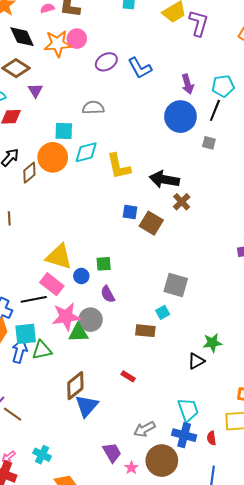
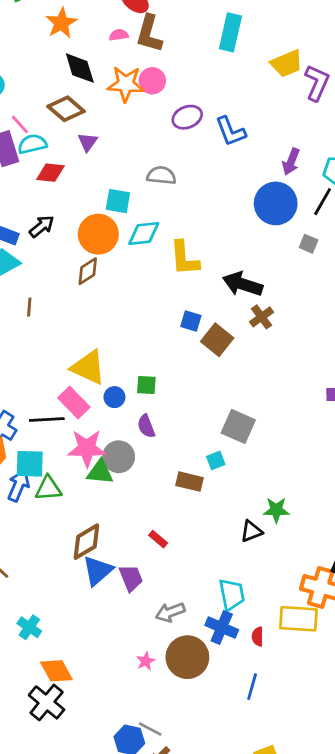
purple arrow: (188, 84) -> (291, 162), turned 30
brown diamond: (29, 173) -> (88, 271), moved
purple trapezoid: (112, 453) -> (131, 578), moved

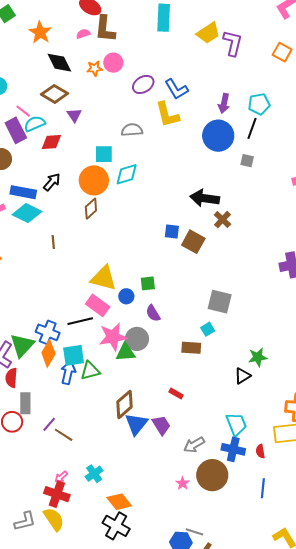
orange star: (126, 84) -> (95, 68), size x0.6
yellow L-shape: (184, 258) -> (167, 115), moved
cyan cross: (29, 627) -> (94, 474), turned 30

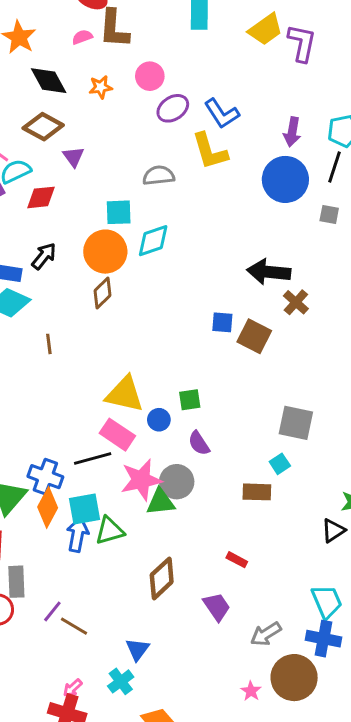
pink circle: (113, 63) -> (150, 76), moved
blue triangle: (136, 424) -> (137, 649), moved, size x0.7

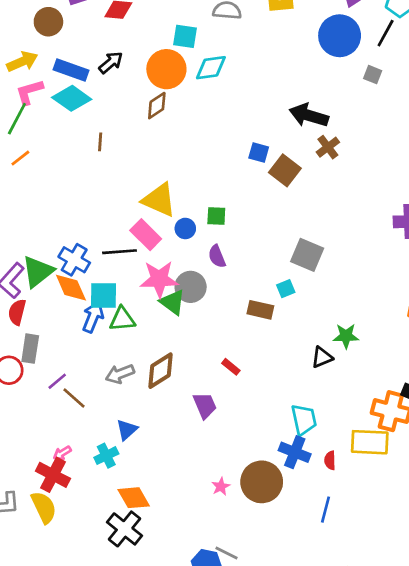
green triangle: (161, 502) -> (173, 302), turned 32
orange diamond: (48, 507) -> (71, 288), turned -63
gray arrow: (266, 634) -> (120, 374), moved

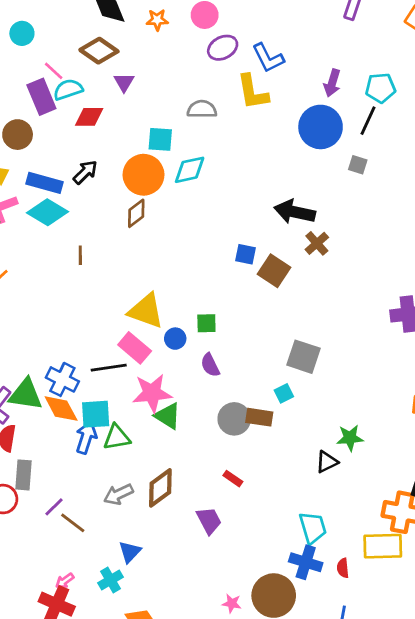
green triangle: (38, 272) -> (26, 395), turned 51
gray circle: (191, 287) -> (234, 419), moved
pink star: (221, 486) -> (232, 603), turned -30

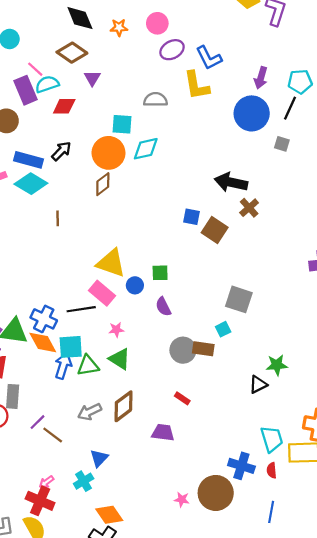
pink star: (152, 393) -> (116, 330), size x0.5
green triangle: (168, 416) -> (120, 359), moved
purple trapezoid: (209, 521) -> (163, 433), turned -55
cyan trapezoid: (313, 528) -> (272, 439), moved

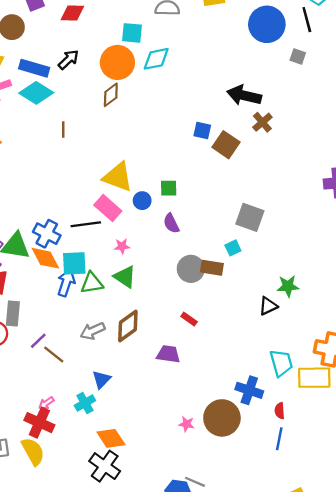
black line: (290, 108) -> (307, 20), turned -40
red semicircle: (272, 470) -> (280, 411), moved

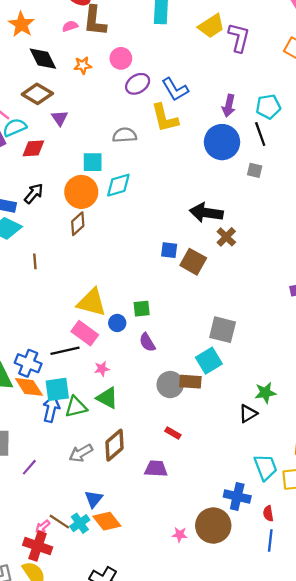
cyan square: (233, 248) -> (209, 361), size x1.6
brown line: (54, 354) -> (59, 522), moved
orange diamond: (111, 438) -> (107, 521), moved

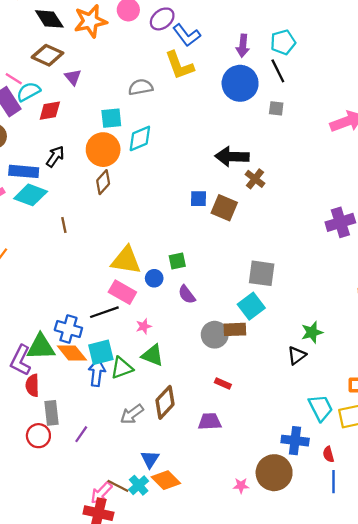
orange star: (83, 65) -> (90, 21), size x1.8
purple ellipse: (138, 84) -> (162, 19), moved
pink arrow: (43, 527) -> (101, 493), size x1.5

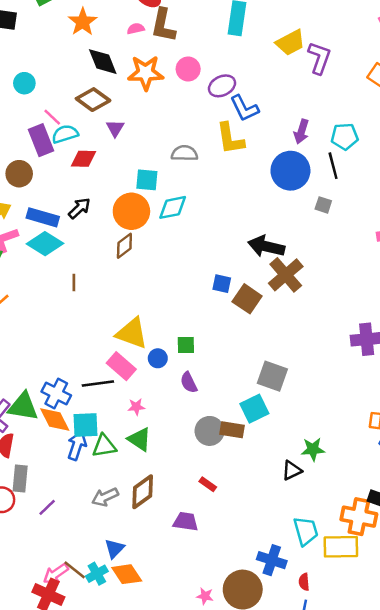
brown cross: (255, 179) -> (286, 275), size x1.6

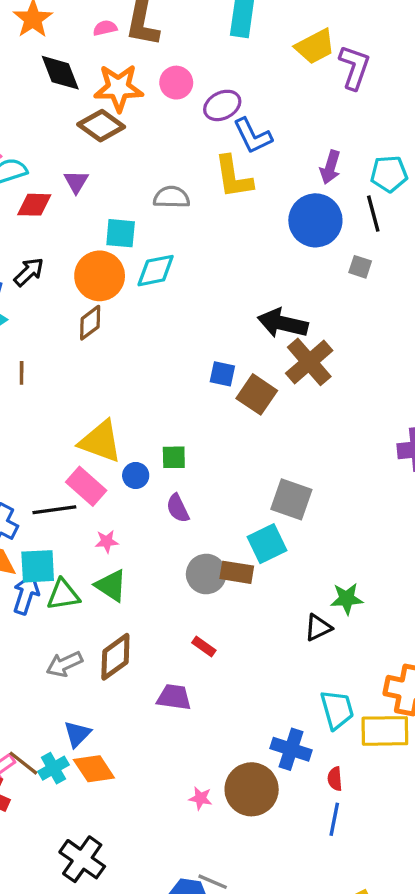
brown diamond: (93, 100) -> (101, 126), moved
purple triangle: (115, 128) -> (76, 182), moved

